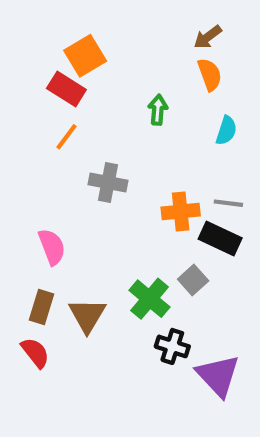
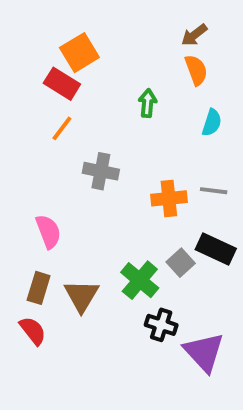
black rectangle: (220, 238) -> (216, 249), moved

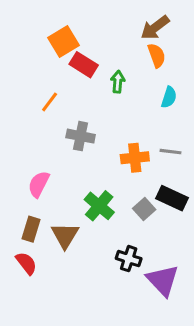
brown arrow: (194, 35) -> (155, 28), size x1.4
red rectangle: (62, 84) -> (84, 65), moved
pink semicircle: (48, 232) -> (39, 184), turned -132
green cross: (140, 280) -> (99, 206), moved

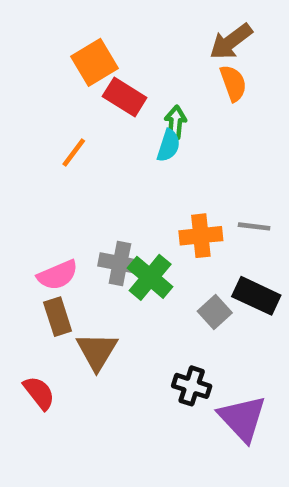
cyan semicircle: (169, 97) -> (169, 146), moved
gray cross: (81, 136) -> (120, 263), moved
pink semicircle: (39, 184) -> (58, 275), turned -140
green cross: (99, 206) -> (150, 277), moved
brown rectangle: (31, 229) -> (58, 317), moved, turned -35

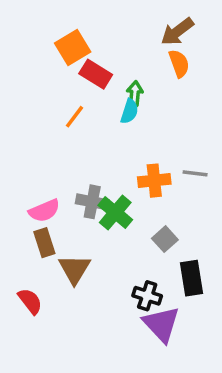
orange line: (74, 153) -> (74, 117), moved
black rectangle: (256, 296) -> (191, 278), moved, turned 56
purple triangle: (242, 418) -> (161, 324), moved

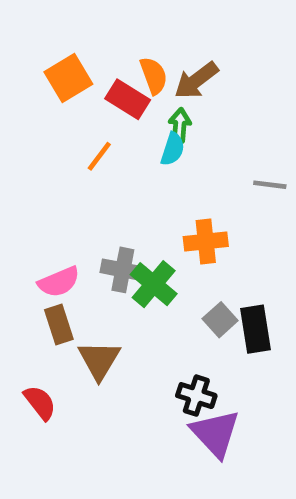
brown arrow: (177, 32) -> (196, 80), moved
orange square: (73, 48) -> (68, 78), moved
orange semicircle: (179, 63) -> (154, 76), moved
gray line: (195, 173) -> (270, 185), moved
black rectangle: (191, 278) -> (256, 329), moved

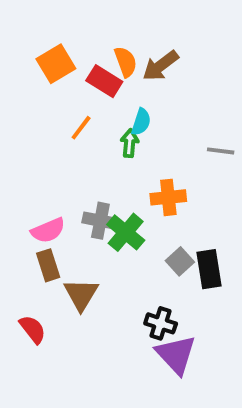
green arrow: (180, 125) -> (130, 143), moved

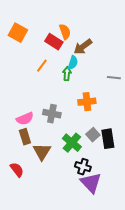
orange square: (56, 64) -> (18, 33), moved, turned -30
brown arrow: (161, 66) -> (83, 47), moved
green cross: (126, 232) -> (72, 143), moved

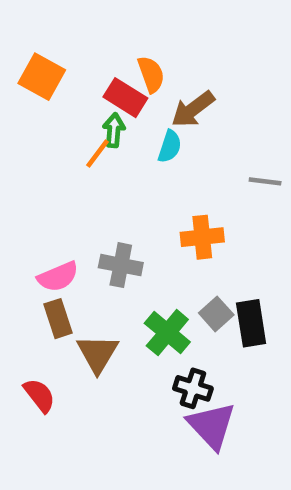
green arrow: (67, 74) -> (114, 130), moved

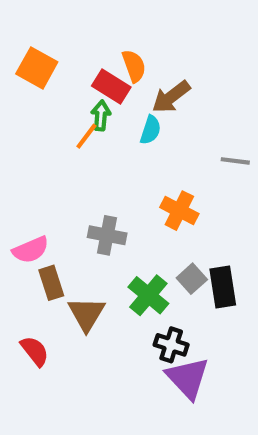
orange cross: (202, 237) -> (179, 211), turned 33
pink semicircle: (58, 277) -> (31, 250), moved

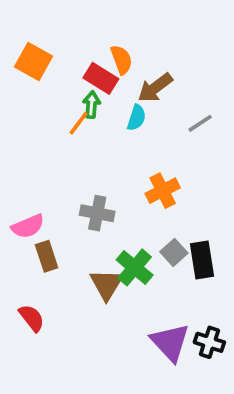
gray line: (235, 161) -> (200, 123), moved, turned -40
orange cross: (179, 211) -> (163, 191), turned 36
brown triangle: (86, 314) -> (106, 284), moved
black cross: (171, 345) -> (209, 342), moved

